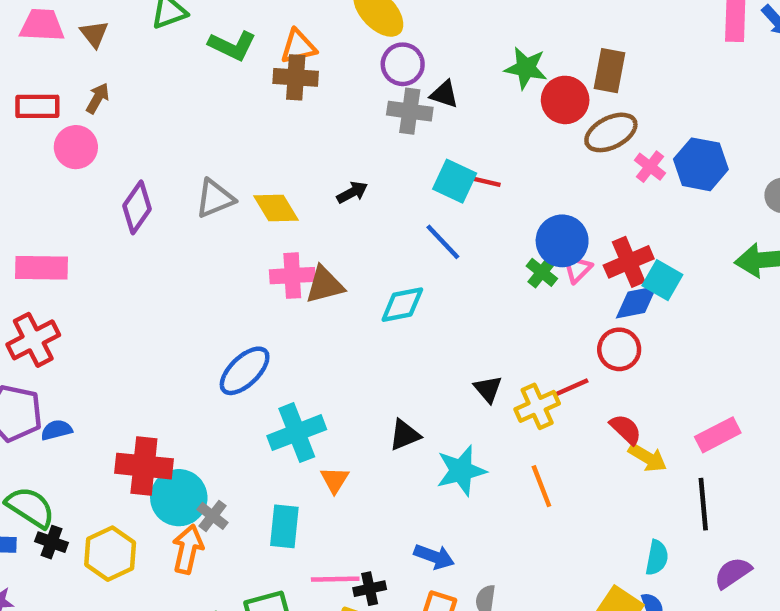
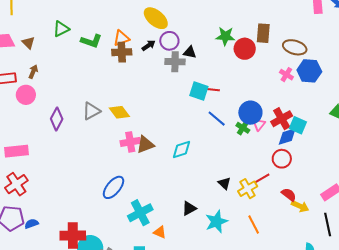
brown ellipse: (611, 132) -> (295, 47), moved, turned 50
black arrow: (352, 192) -> (149, 45), moved
blue line: (443, 242) -> (217, 119), moved
orange triangle: (335, 480) -> (160, 232), turned -32

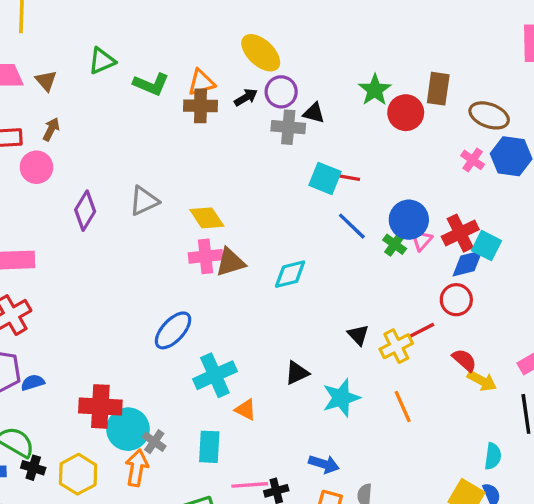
green star: (225, 36) -> (375, 90), turned 30
yellow diamond: (119, 112) -> (207, 218), moved

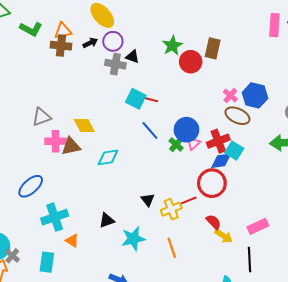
brown ellipse: (489, 115) -> (237, 116), moved
gray triangle: (144, 201) -> (41, 117), moved
yellow diamond: (207, 218) -> (84, 126), moved
red circle: (456, 300) -> (212, 183), size x1.4

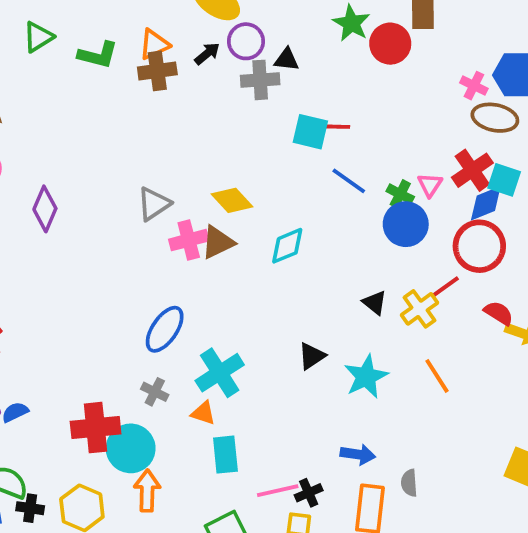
blue circle: (186, 130) -> (406, 224), moved
orange triangle: (72, 241) -> (203, 413), moved
gray cross: (12, 256) -> (155, 392), moved

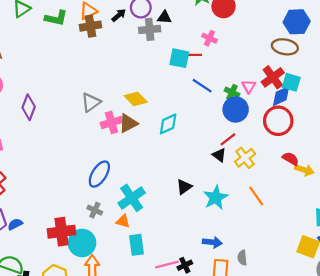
pink cross: (474, 86) -> (209, 38), moved
red line: (446, 287) -> (228, 139), moved

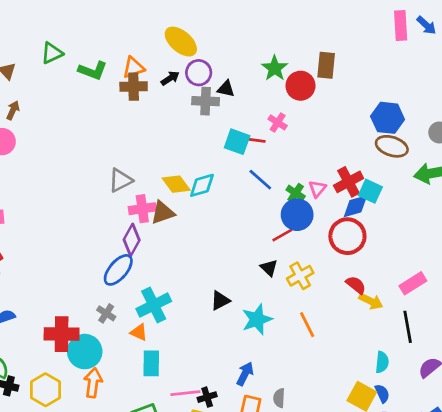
brown ellipse: (285, 47) -> (392, 146), moved
purple diamond: (29, 107) -> (132, 240), moved
cyan diamond: (168, 124) -> (202, 185), moved
red line: (228, 139) -> (282, 235), moved
blue arrow: (212, 242) -> (245, 374), turned -78

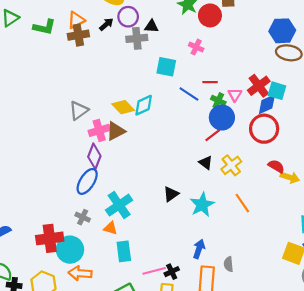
red line: (256, 140) -> (210, 82), moved
orange arrow: (93, 383) -> (80, 273), turned -85

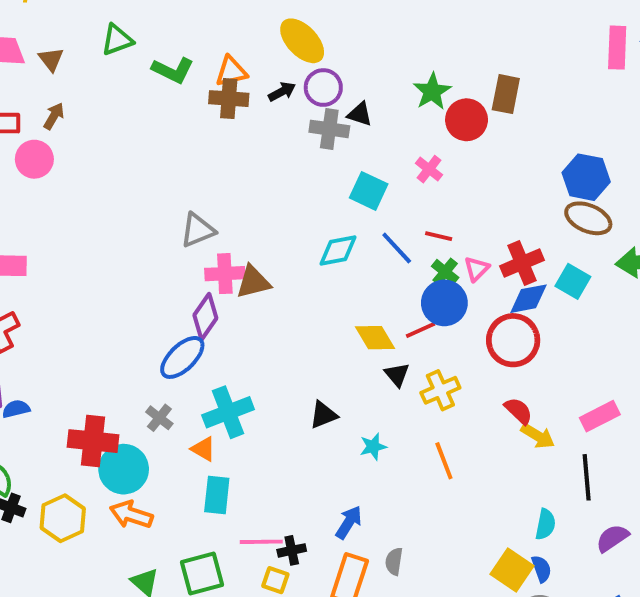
cyan square: (277, 91) -> (573, 281), moved
cyan diamond: (144, 105) -> (338, 251), moved
yellow diamond: (123, 107) -> (375, 338), moved
cyan star: (202, 205) -> (373, 447), size x0.6

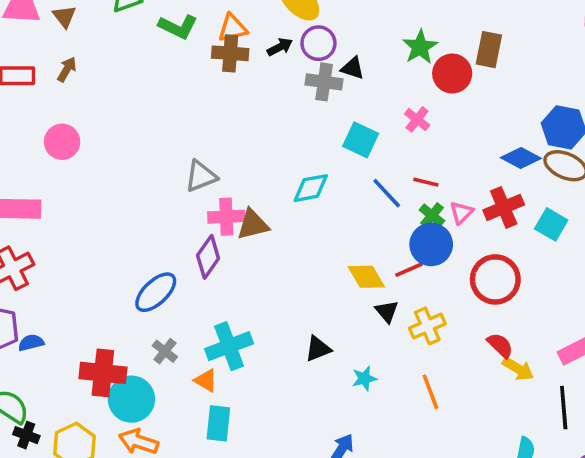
pink circle: (34, 159) -> (62, 142), moved
cyan diamond: (338, 251) -> (311, 188), moved
blue diamond: (528, 299) -> (521, 158), moved, turned 39
blue ellipse: (182, 357) -> (156, 292), moved

